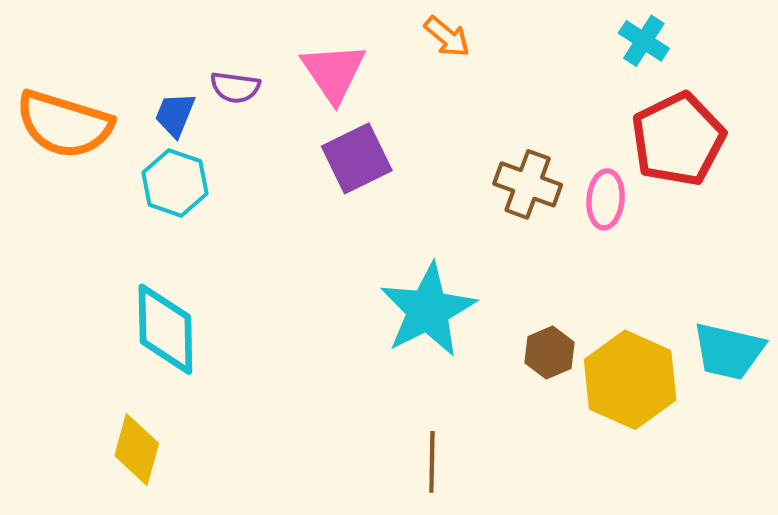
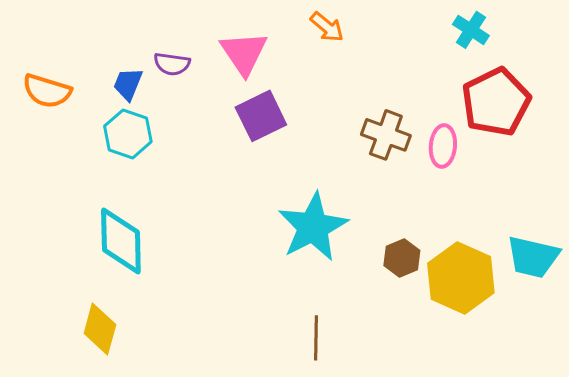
orange semicircle: (64, 124) -> (47, 91), size x0.7

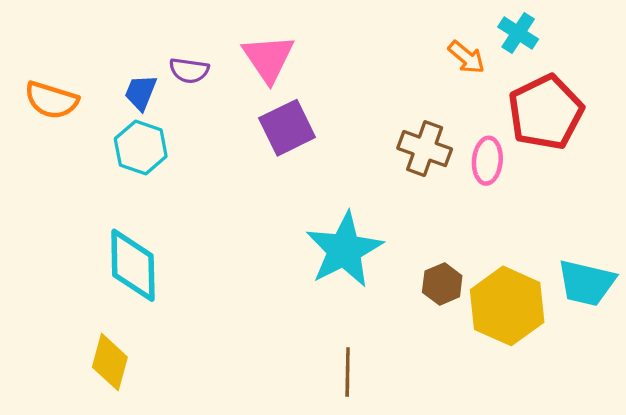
orange arrow: (327, 27) -> (466, 57), moved

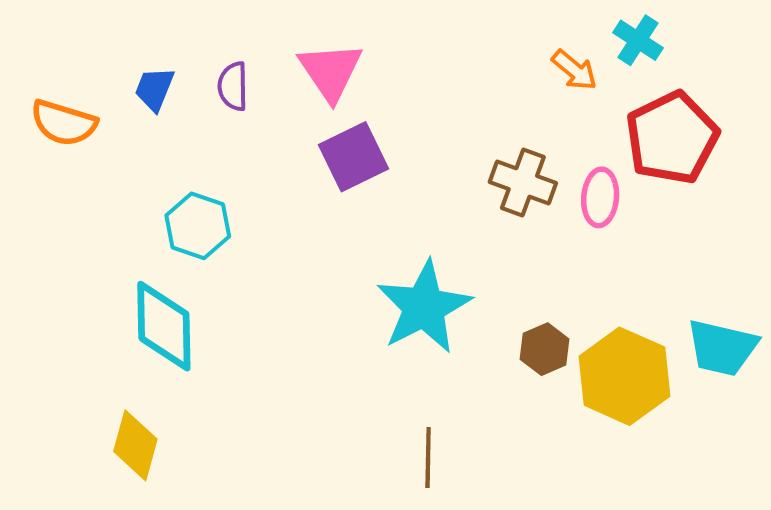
purple semicircle: (189, 70) -> (233, 86), turned 81
blue trapezoid: (141, 92) -> (154, 89), moved
cyan hexagon: (141, 147) -> (198, 226), moved

